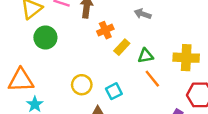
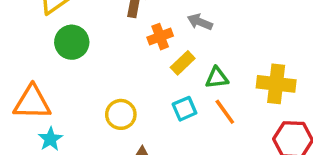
gray arrow: (143, 14) -> (200, 22), moved
cyan square: (114, 91) -> (185, 109), moved

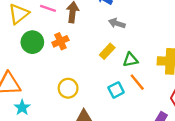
orange cross: (160, 37) -> (60, 41), moved
cyan square: (185, 109) -> (116, 90), moved

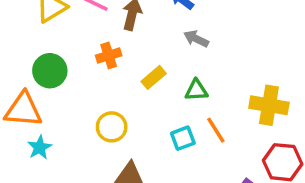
green circle: (32, 42) -> (50, 71), moved
yellow rectangle: (107, 51) -> (154, 77), moved
green triangle: (130, 60) -> (196, 90), moved

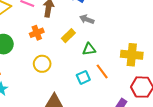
yellow rectangle: (154, 77) -> (68, 36), moved
yellow circle: (112, 127) -> (42, 64), moved

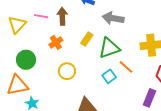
gray arrow: (87, 19) -> (113, 18), moved, size x1.5
green triangle: (89, 49) -> (109, 48), size x1.6

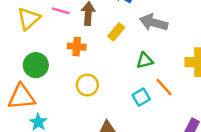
yellow rectangle: (87, 39) -> (116, 32), moved
orange cross: (56, 42) -> (77, 47), turned 32
green triangle: (109, 48) -> (145, 61), size x0.6

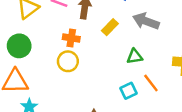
green circle: (36, 65) -> (19, 46), moved
yellow circle: (87, 85) -> (68, 61), moved

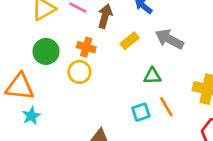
green circle: (19, 46) -> (46, 51), moved

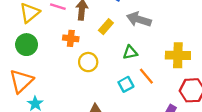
green circle: (46, 51) -> (27, 45), moved
yellow circle: (79, 72) -> (88, 62), moved
orange triangle: (20, 87) -> (21, 81), turned -40

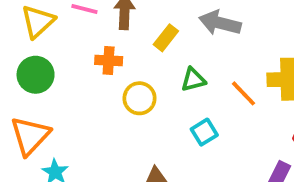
green triangle: (130, 52) -> (193, 80), moved
orange line: (146, 76) -> (243, 93), moved

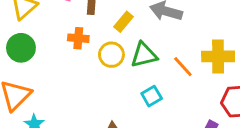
green triangle: (193, 80) -> (144, 55), size x1.4
yellow circle: (139, 98) -> (111, 55), moved

